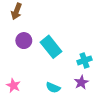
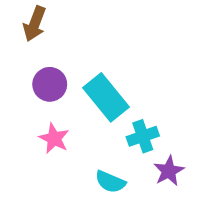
cyan cross: (84, 60) -> (143, 136), moved
pink star: (13, 85) -> (54, 138), moved

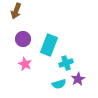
cyan rectangle: (106, 97) -> (49, 45), turned 60
cyan semicircle: (110, 182) -> (59, 84), moved, turned -40

